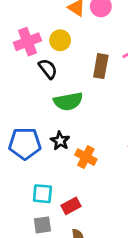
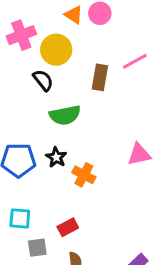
yellow circle: (60, 40) -> (56, 50), size x1.4
pink cross: (28, 42) -> (21, 35), moved
cyan square: (42, 194) -> (20, 218), moved

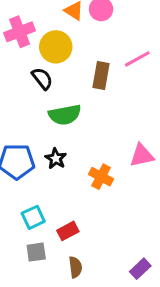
orange cross: (84, 175) -> (101, 177), moved
cyan square: (20, 218) -> (33, 217), moved, turned -30

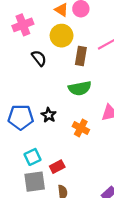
yellow circle: (56, 47) -> (62, 36), moved
green semicircle: (65, 115) -> (80, 88), moved
gray square: (36, 252) -> (35, 182), size x1.5

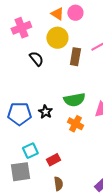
green semicircle: (80, 88) -> (74, 100), moved
gray square: (35, 182) -> (20, 172), moved

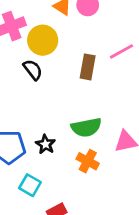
yellow circle: (57, 38) -> (43, 40), moved
cyan square: (30, 151) -> (30, 185), moved, turned -35

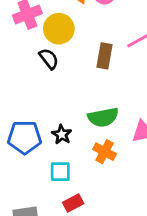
cyan square: (30, 185) -> (60, 172), moved, turned -30

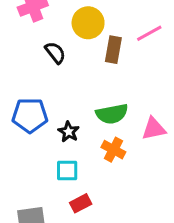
yellow circle: (59, 29) -> (88, 23), moved
blue pentagon: (25, 137) -> (30, 115), moved

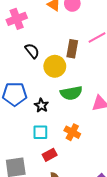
yellow circle: (88, 23) -> (55, 66), moved
orange cross: (113, 150) -> (72, 132), moved

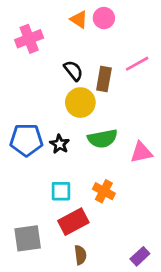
black semicircle: (32, 51) -> (73, 71), moved
black star: (41, 105) -> (60, 144), moved
red rectangle: (50, 155) -> (73, 222), size x1.5

